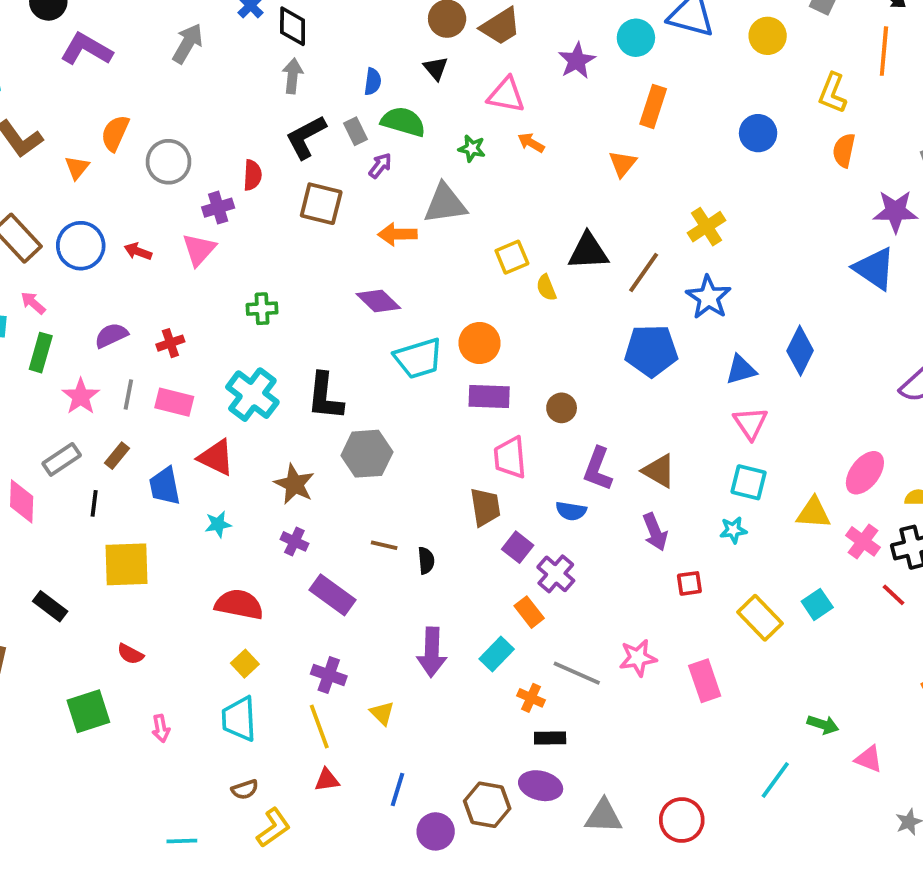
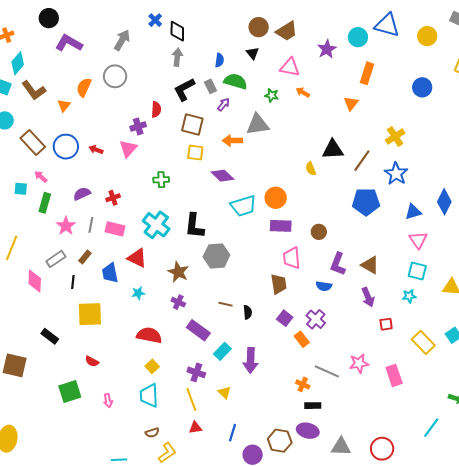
gray circle: (168, 162) -> (115, 76), moved
yellow square: (512, 257) -> (195, 153), moved, turned 30
purple square: (518, 547) -> (285, 318), moved
cyan rectangle: (497, 654) -> (222, 351), moved

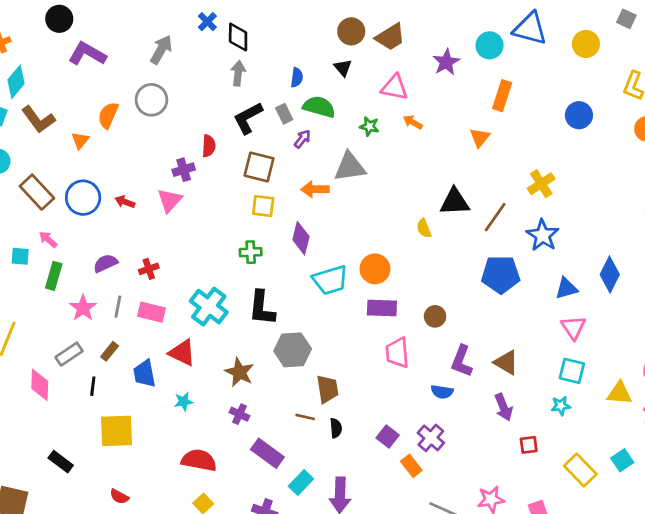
purple diamond: (222, 176) -> (301, 238), turned 60
green cross: (161, 180) -> (251, 252), moved
brown trapezoid: (279, 284) -> (327, 389), moved

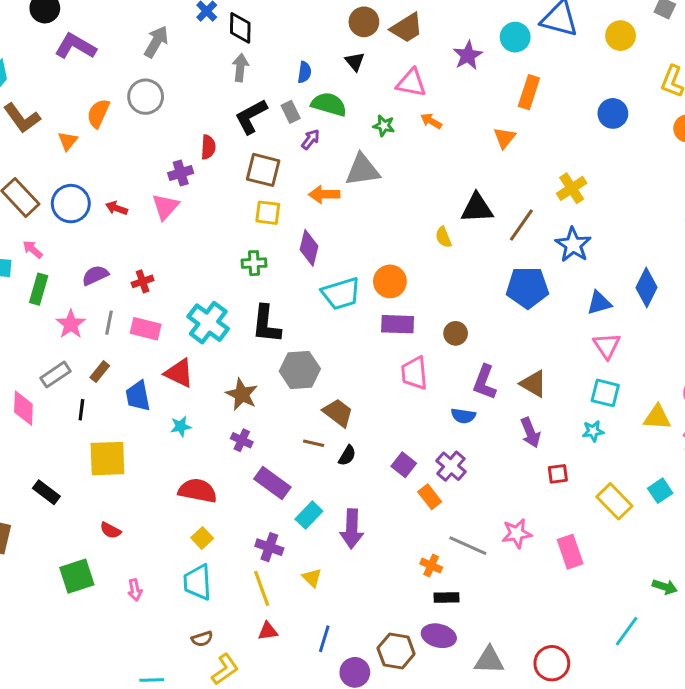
brown trapezoid: (327, 389) -> (338, 413), turned -44
black semicircle: (336, 428) -> (347, 456), turned 36

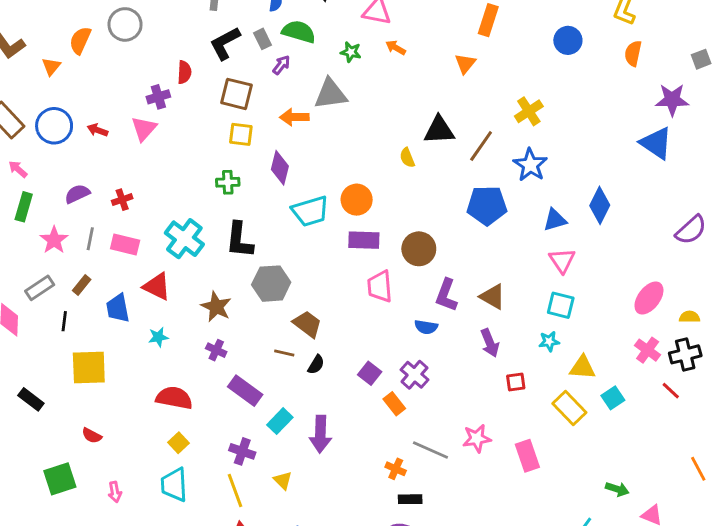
brown circle: (456, 333) -> (419, 249), size x1.5
yellow triangle: (657, 417) -> (582, 367), moved

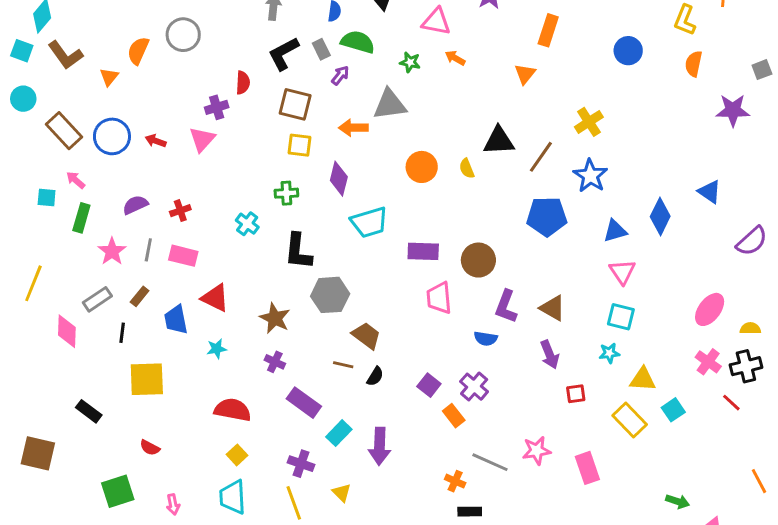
blue triangle: (656, 143) -> (710, 192), moved, size x0.7
orange circle: (357, 200) -> (422, 167), moved
cyan cross: (184, 239) -> (247, 224), moved, size x0.6

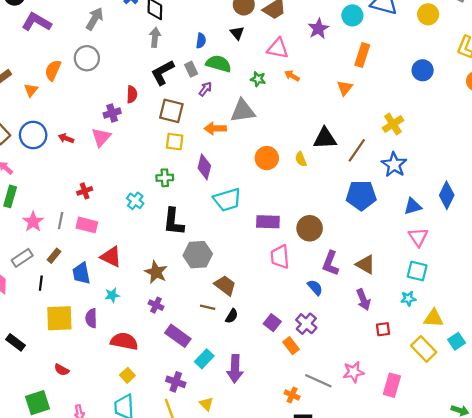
purple semicircle: (135, 205) -> (91, 318), moved, turned -66
blue semicircle: (486, 339) -> (315, 288), turned -140
pink rectangle: (587, 468) -> (392, 385), turned 35

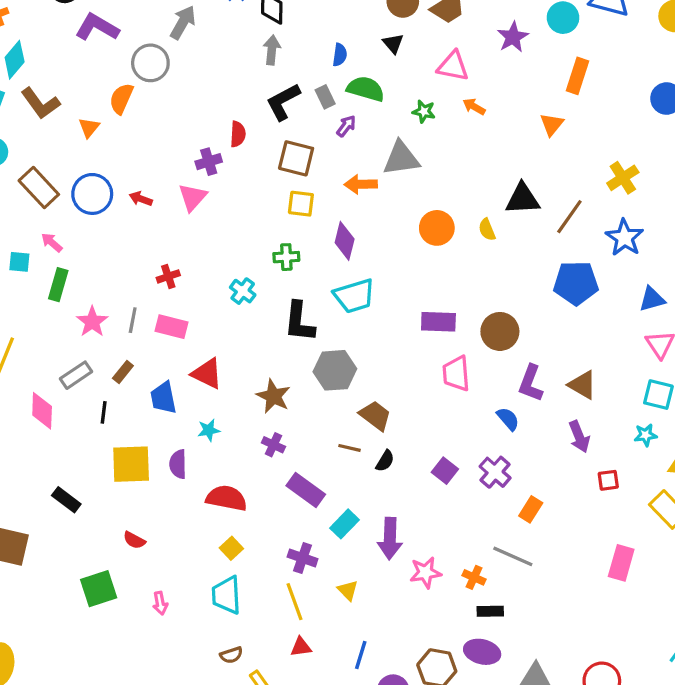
gray circle: (87, 58) -> (150, 63), moved
cyan trapezoid: (227, 200) -> (354, 296), moved
orange rectangle: (291, 346) -> (531, 509), moved, turned 70
pink star: (353, 372) -> (425, 573), moved

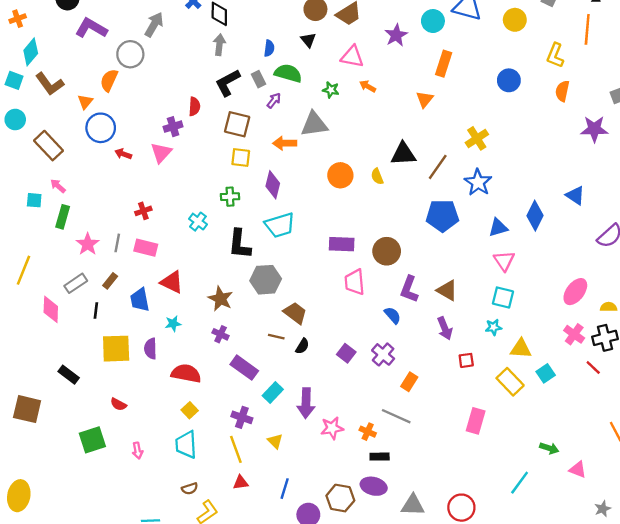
blue circle: (92, 194) -> (101, 128), moved

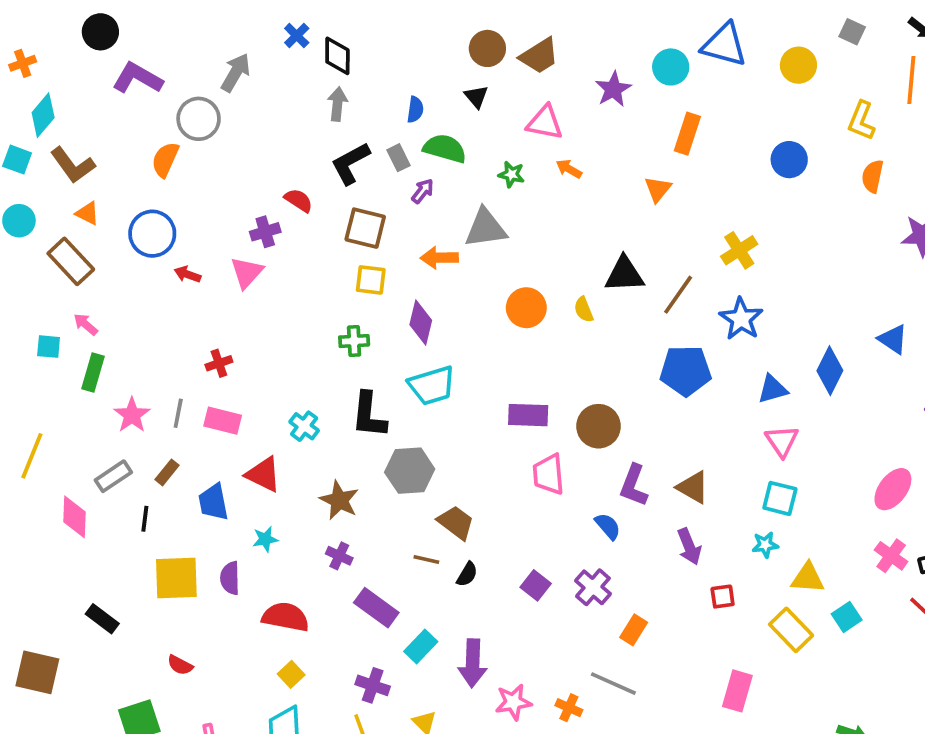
orange triangle: (85, 102) -> (87, 213), moved, turned -42
red semicircle: (194, 106) -> (299, 200), turned -60
cyan cross: (198, 222) -> (304, 426), moved

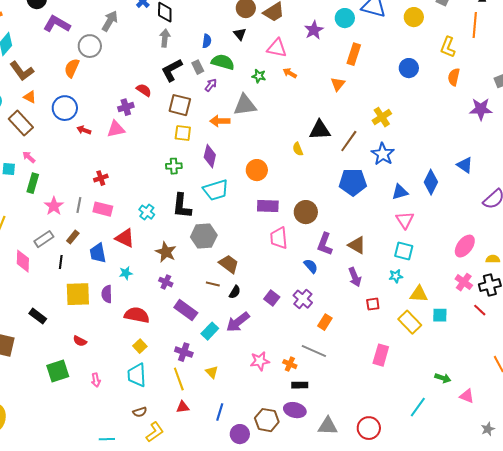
pink triangle: (247, 273) -> (116, 129), turned 36
orange circle: (526, 308) -> (257, 170), moved
cyan square: (847, 617) -> (440, 315), turned 35
purple arrow: (473, 663) -> (238, 322), moved, turned 50

